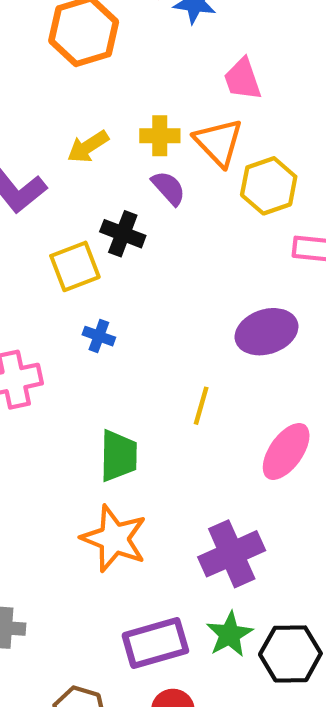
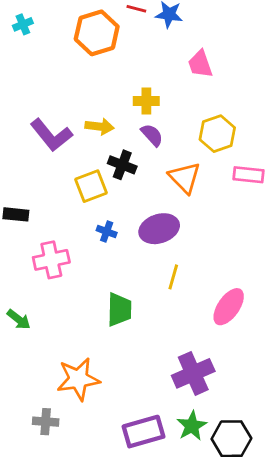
orange triangle: (219, 142) -> (185, 178), moved
yellow arrow: (88, 147) -> (100, 127), moved, turned -140
purple ellipse: (267, 332) -> (159, 229), moved
orange star: (114, 539) -> (78, 379), moved, turned -30

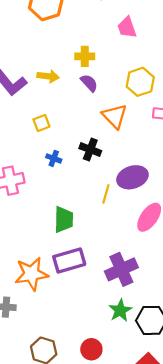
black cross: (122, 165) -> (90, 150), moved
yellow square: (91, 186) -> (41, 123), size x0.7
purple ellipse: (159, 229) -> (132, 177), moved
purple rectangle: (144, 432) -> (69, 261), moved

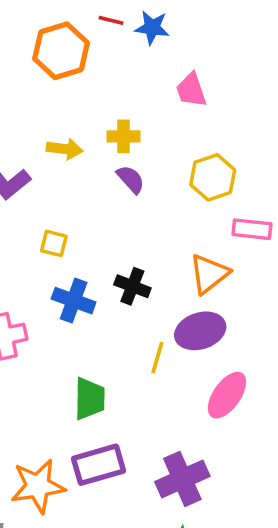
yellow arrow: (48, 76) -> (65, 149), moved
orange triangle: (115, 116) -> (209, 274), moved, turned 36
yellow square: (41, 123) -> (54, 243), turned 35
blue cross: (54, 158) -> (74, 301), size x1.6

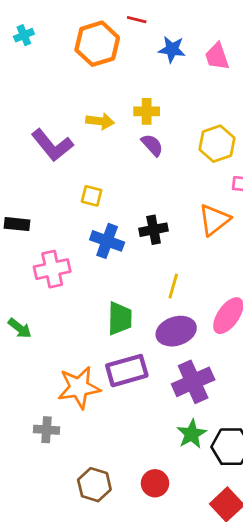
blue star: (152, 28) -> (172, 49), moved
pink trapezoid: (191, 90) -> (217, 56), moved
black cross: (132, 286) -> (154, 230), turned -32
purple ellipse: (200, 331) -> (176, 331), moved

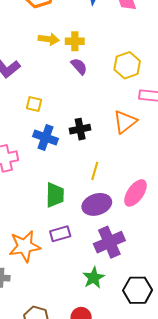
yellow arrow: (100, 121) -> (49, 39), moved
purple rectangle: (127, 371) -> (60, 234), size x0.7
green star: (192, 434) -> (94, 278), moved

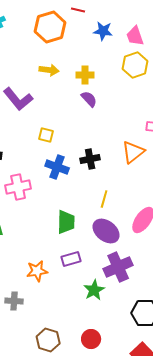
yellow arrow: (49, 39) -> (49, 70), moved
yellow hexagon: (127, 65) -> (135, 65), moved
purple ellipse: (97, 204) -> (106, 231), turned 56
orange star: (25, 246) -> (37, 271), size x0.7
green star: (94, 278) -> (94, 290), moved

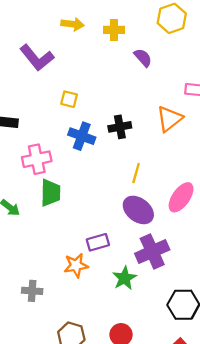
purple semicircle: (89, 99) -> (143, 58), moved
green trapezoid: (66, 222) -> (51, 193), moved
orange star: (37, 271) -> (76, 265), moved

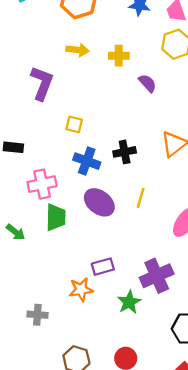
purple L-shape: (37, 58) -> (42, 83), turned -120
purple ellipse: (138, 210) -> (99, 202), moved

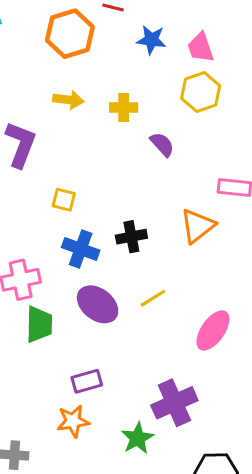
yellow line: (141, 198) -> (153, 298), turned 42
purple rectangle: (103, 267) -> (87, 381), moved

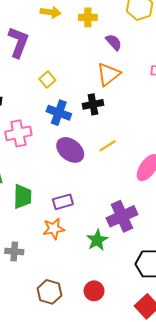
yellow square: (64, 200) -> (47, 80), turned 35
orange triangle: (198, 226) -> (109, 74), moved
green trapezoid: (39, 324) -> (23, 197), moved

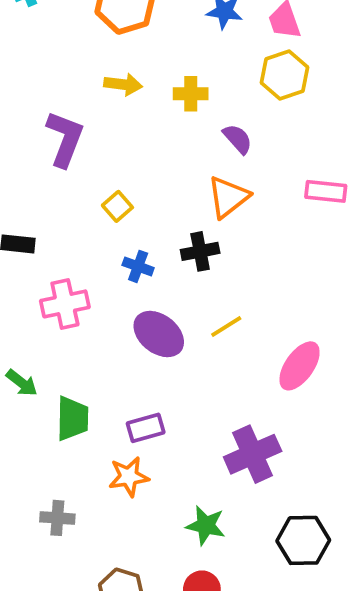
blue cross: (59, 113) -> (138, 266), size x0.7
green star: (97, 240) -> (206, 525), moved, turned -30

